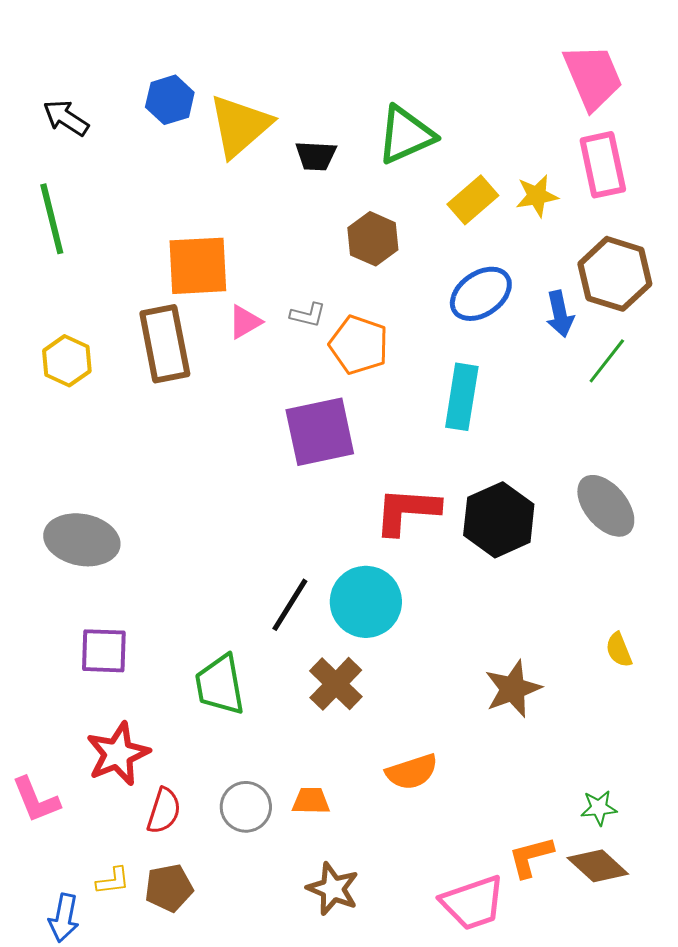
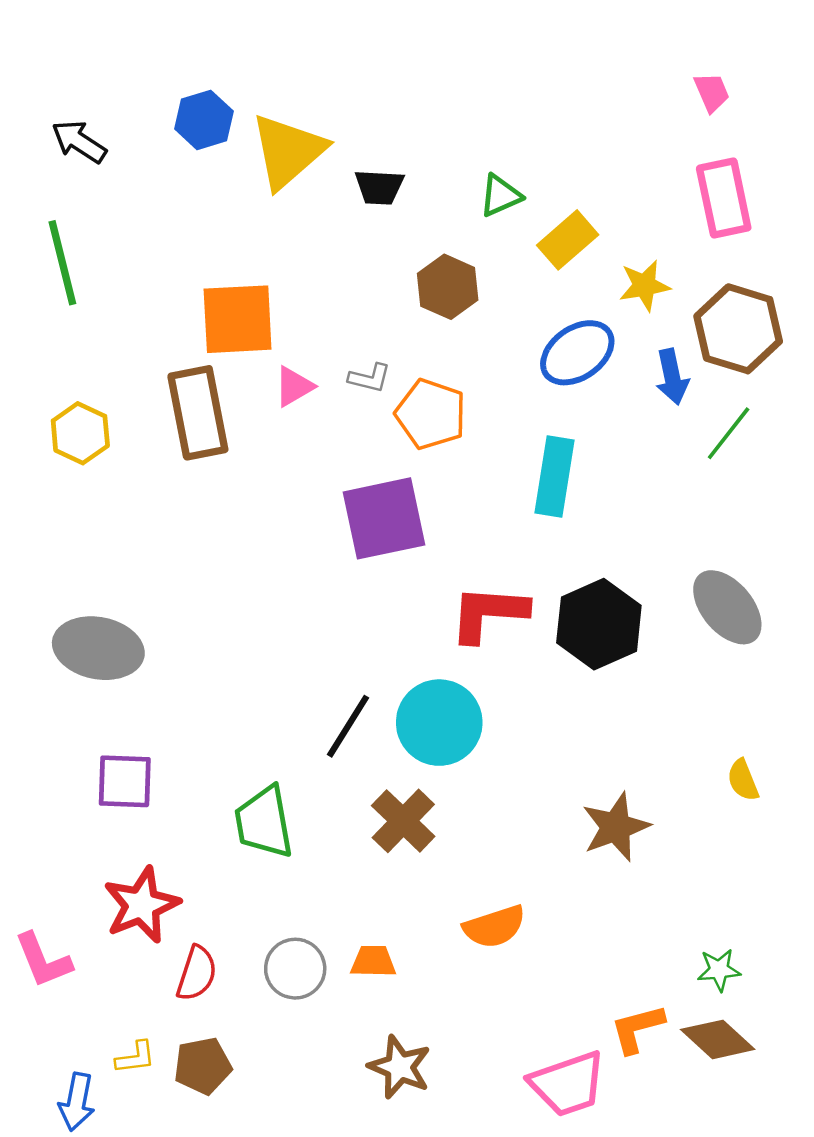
pink trapezoid: (593, 77) -> (712, 92), size x0.5
green triangle: (406, 135) -> (500, 196), moved, size x0.6
yellow star: (537, 196) -> (644, 286), moved

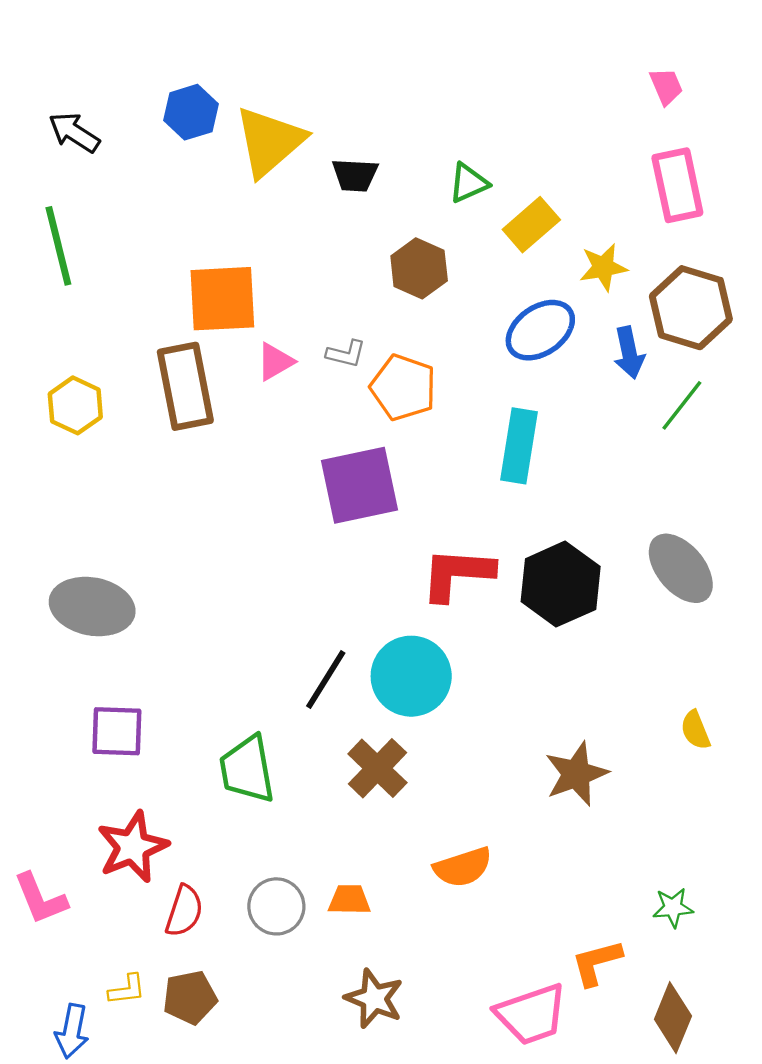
brown diamond: (718, 1039) -> (673, 1018), moved, turned 70

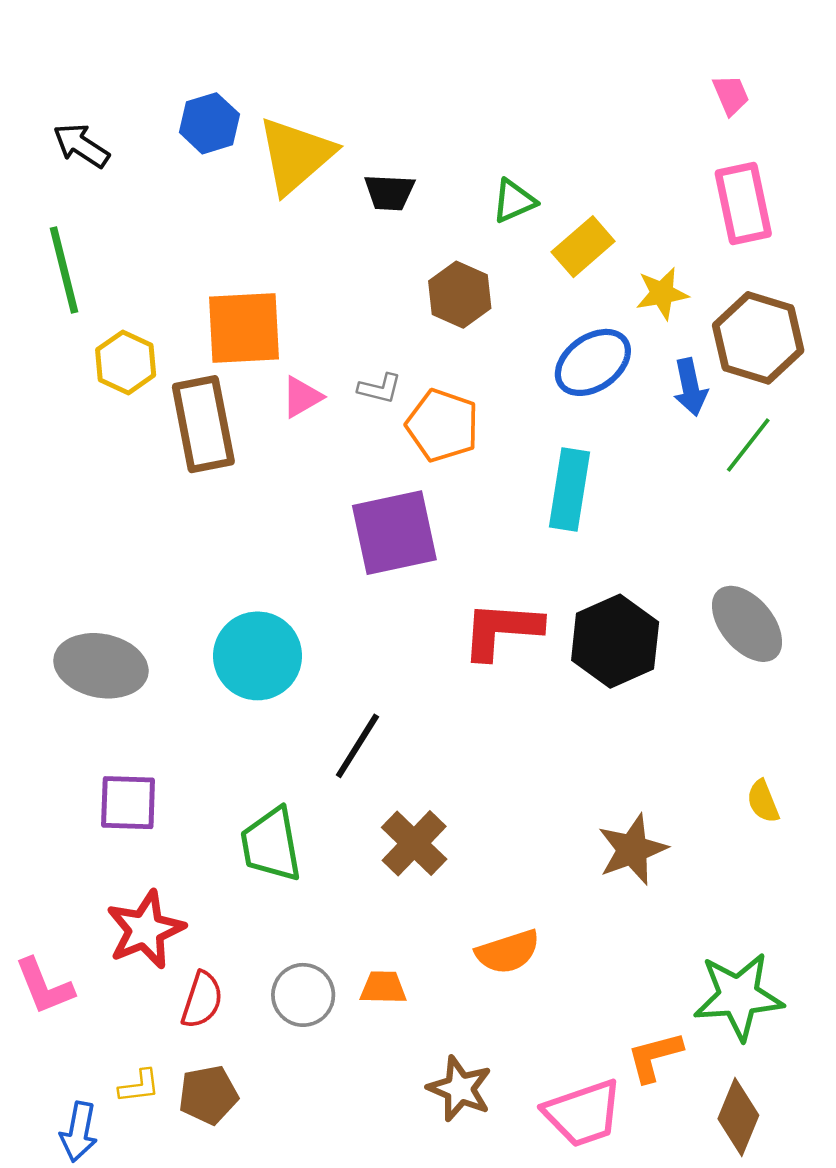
yellow hexagon: (75, 405) -> (126, 362), moved
cyan circle: (411, 676) -> (258, 656), moved
green star: (673, 908) -> (738, 996), size x2.0
brown star: (374, 999) -> (460, 1089), moved

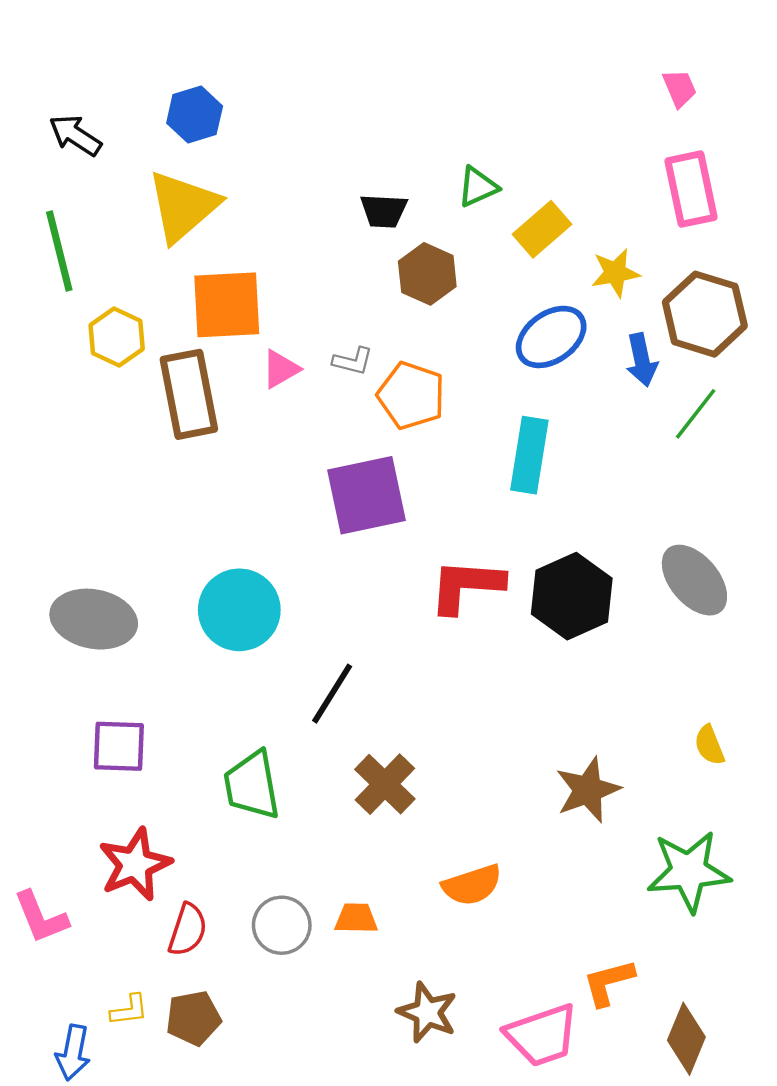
yellow triangle: (296, 155) -> (183, 206), moved
black trapezoid: (389, 192) -> (384, 211), moved
green star: (738, 996) -> (689, 871), moved

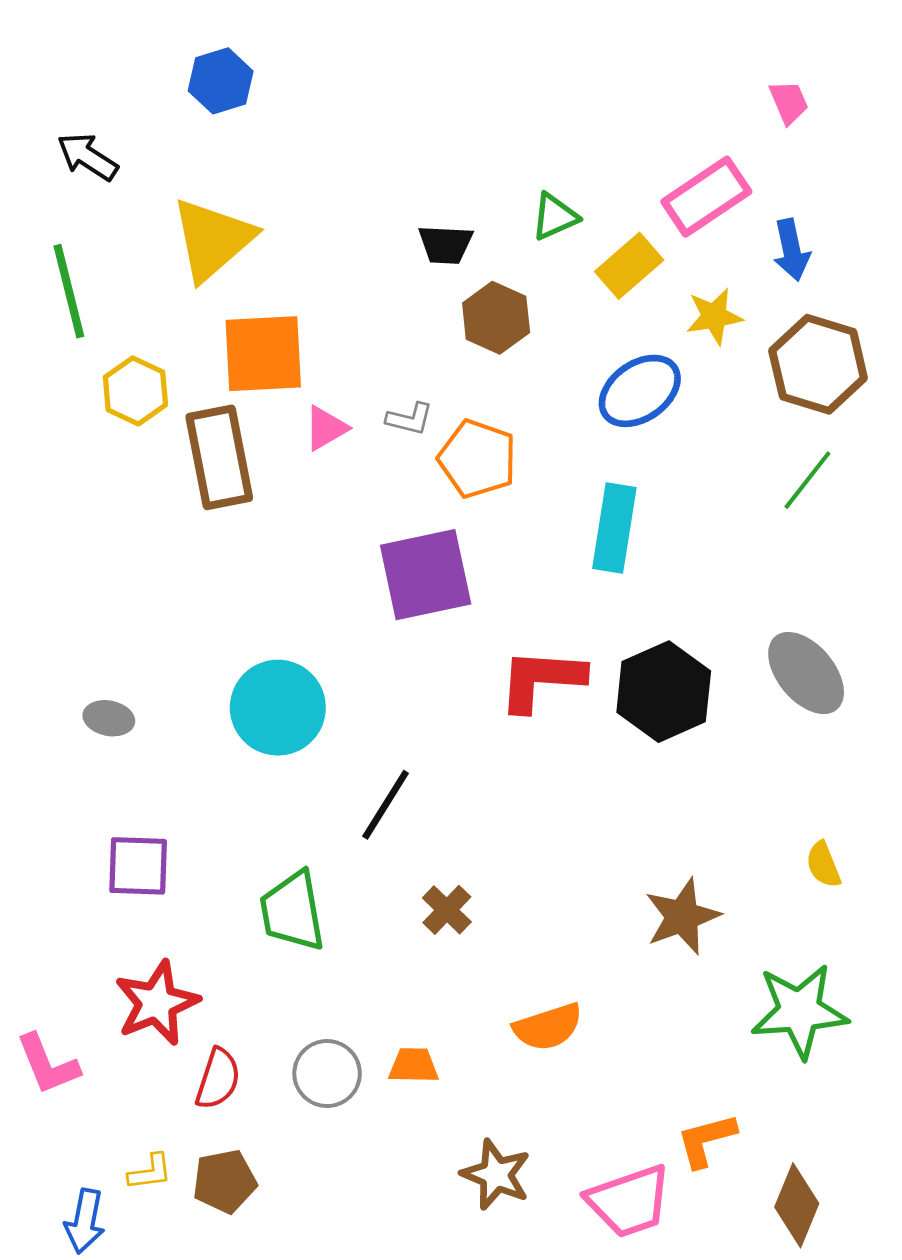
blue hexagon: (195, 115) -> (221, 81), moved
pink rectangle: (691, 189) -> (706, 197), moved, turned 68
blue arrow: (642, 360) -> (791, 250), moved
gray ellipse: (94, 619) -> (109, 718), size x0.5
brown cross: (385, 784) -> (447, 910), size x0.7

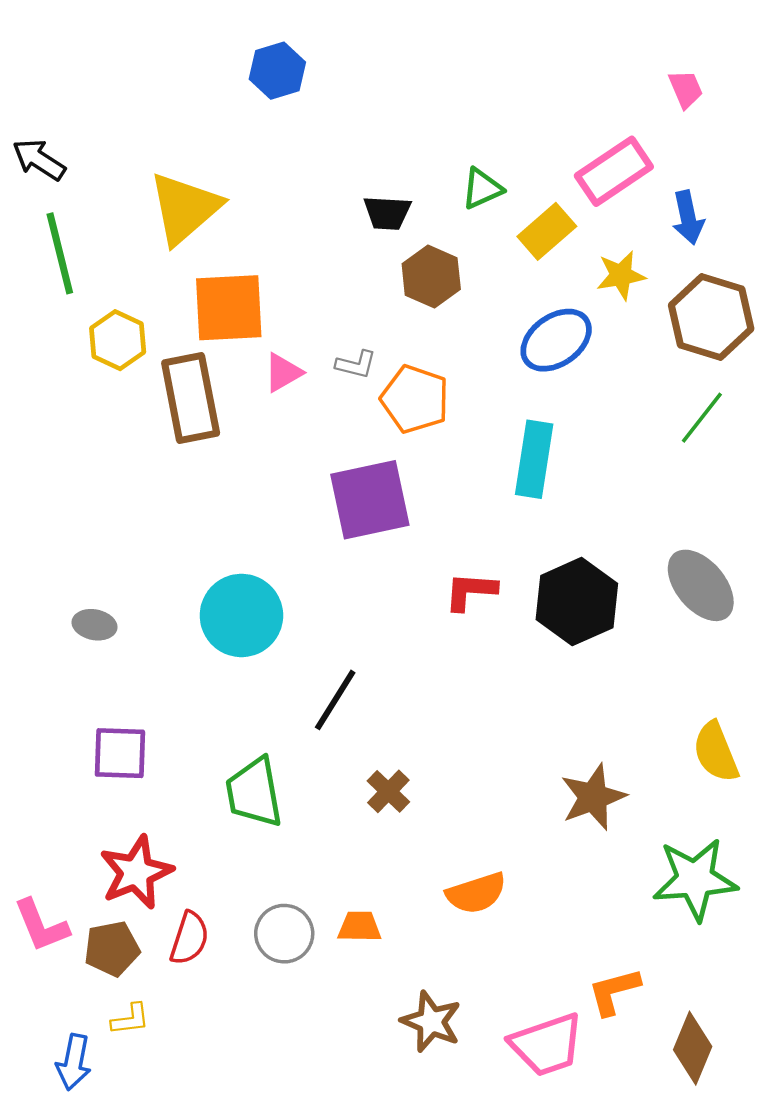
blue hexagon: (221, 81) -> (277, 71), moved
black arrow: (88, 157) -> (39, 160), moved
red L-shape: (541, 680) -> (470, 591), size x0.7
yellow semicircle: (823, 865) -> (716, 752), size x1.5
brown pentagon: (225, 1181) -> (112, 949), moved

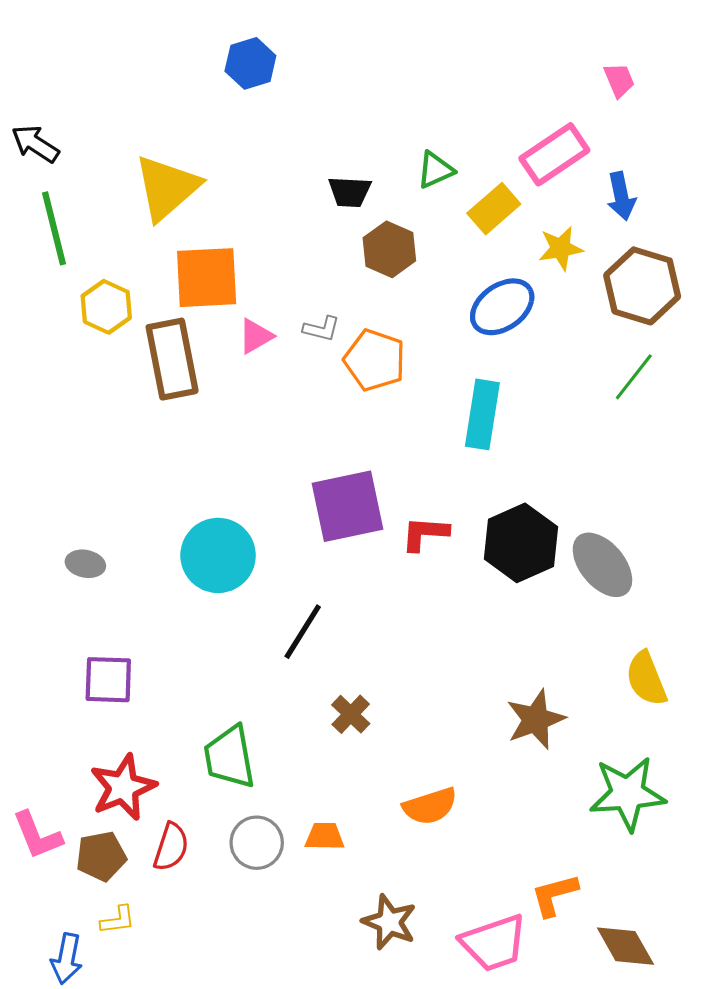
purple square: (370, 500) -> (348, 506), moved
gray ellipse: (701, 585) -> (602, 565), moved
green trapezoid: (254, 792) -> (230, 757), moved
brown diamond: (693, 1048) -> (625, 946), turned -52

